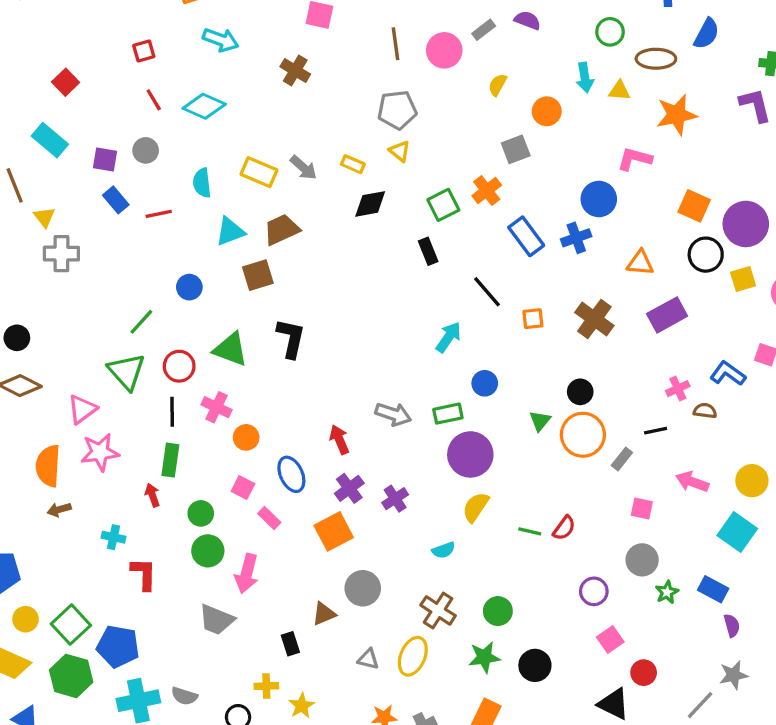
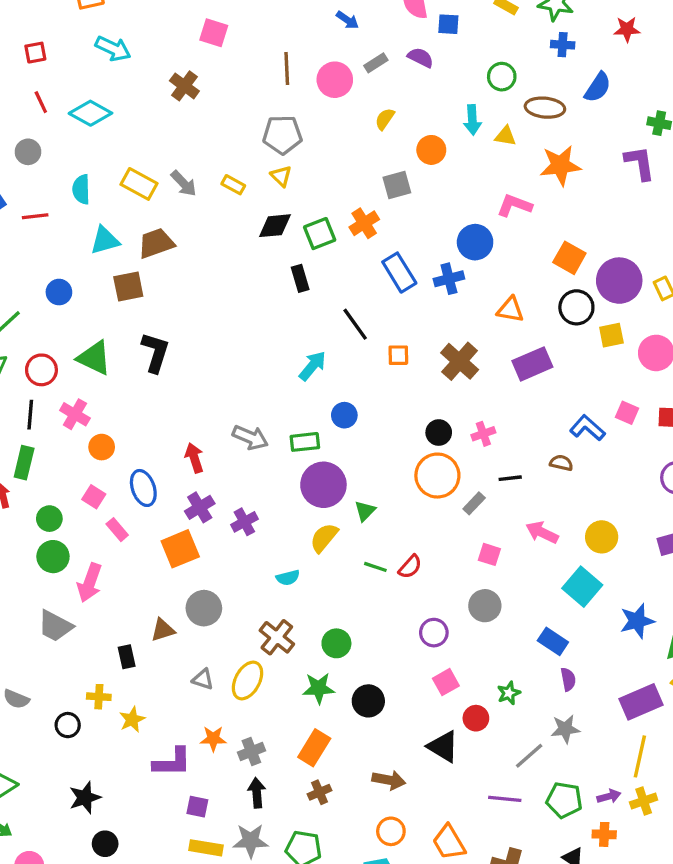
black diamond: (370, 204) -> (275, 226), moved
pink cross: (678, 389) -> (483, 434), moved
green triangle: (540, 421) -> (365, 511), moved
green star: (667, 592) -> (509, 693), moved

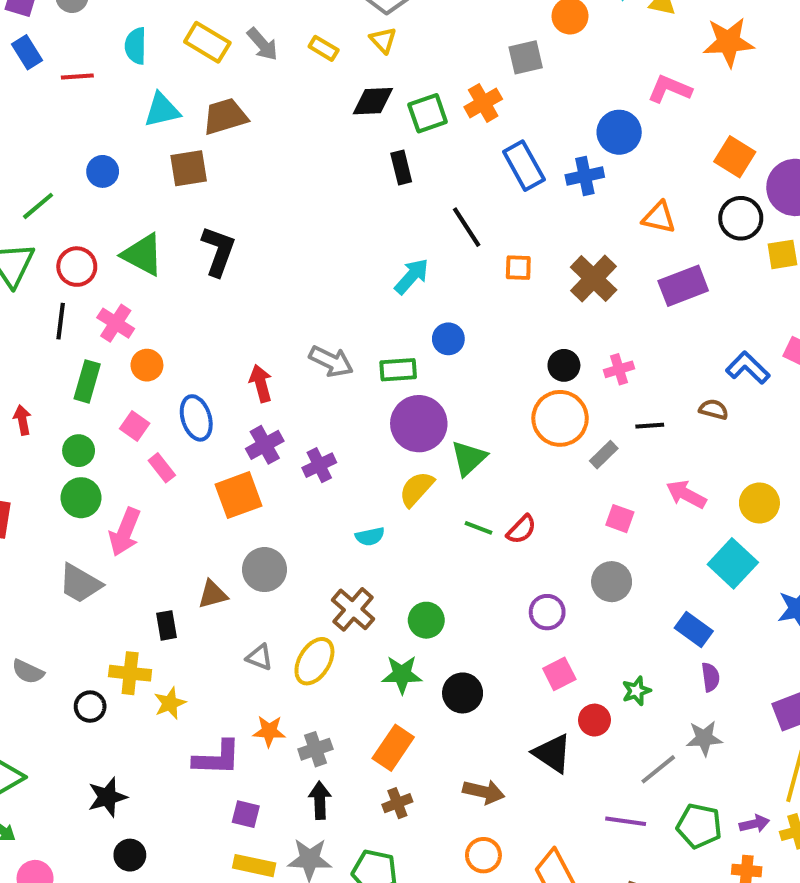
green rectangle: (24, 463) -> (87, 381), moved
green triangle: (365, 511) -> (469, 458), size x1.4
yellow cross: (99, 697) -> (130, 673), size x1.4

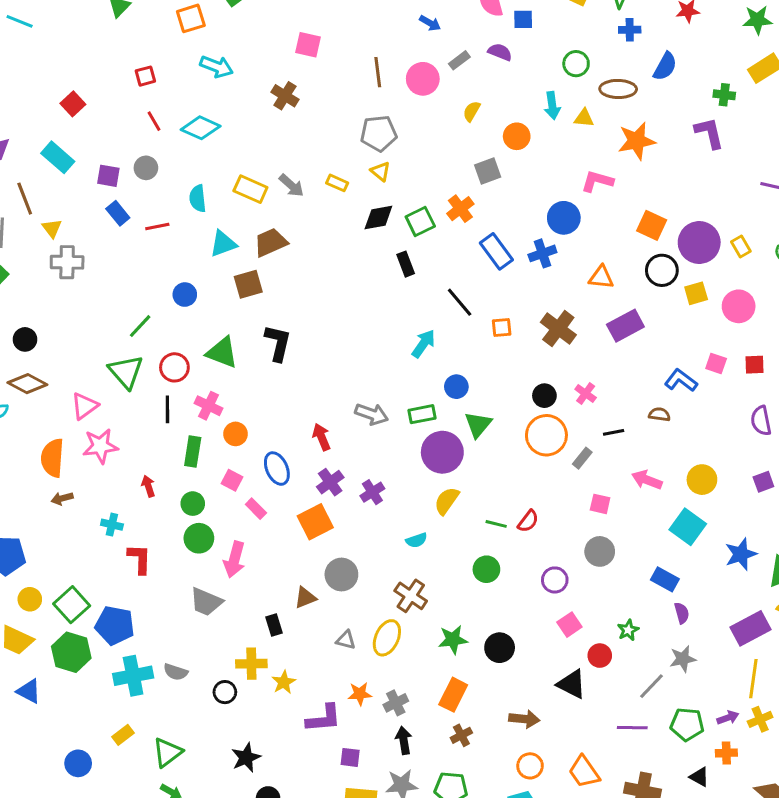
pink cross: (619, 369) -> (586, 393), turned -30
green triangle: (469, 458) -> (478, 425), moved
green circle: (426, 620) -> (486, 569), moved

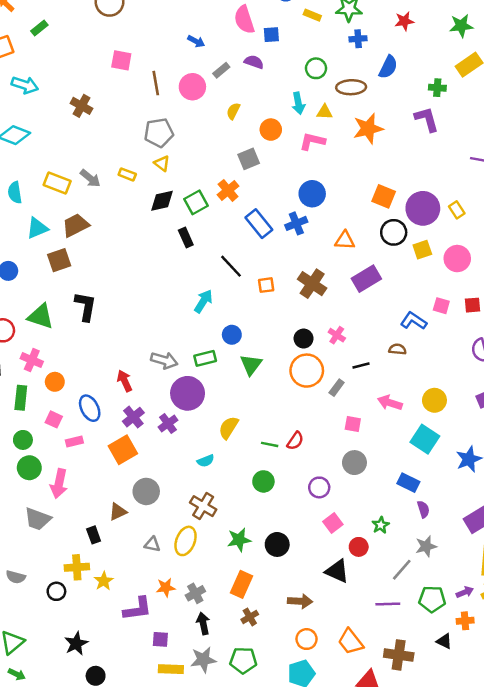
pink square: (308, 45) -> (121, 60), moved
pink L-shape: (597, 181) -> (312, 141), moved
purple circle: (442, 452) -> (188, 393), moved
pink rectangle: (256, 509) -> (74, 442), turned -56

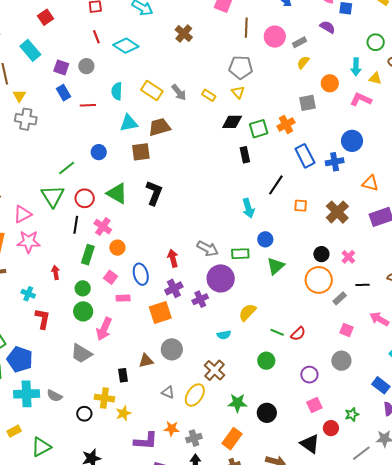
gray rectangle: (221, 70) -> (299, 42), moved
black line: (231, 266) -> (276, 185), turned 65
cyan arrow: (203, 301) -> (248, 208), turned 120

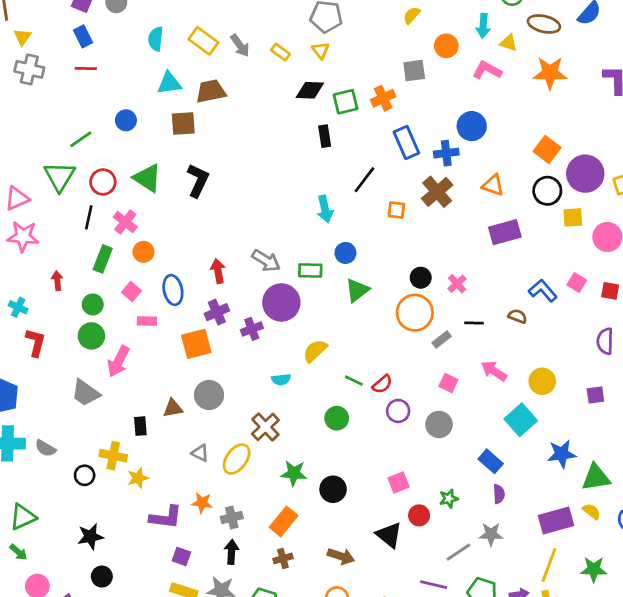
red line: (88, 105) -> (86, 68), moved
brown cross: (337, 212) -> (437, 192), moved
purple circle: (309, 375) -> (398, 411), moved

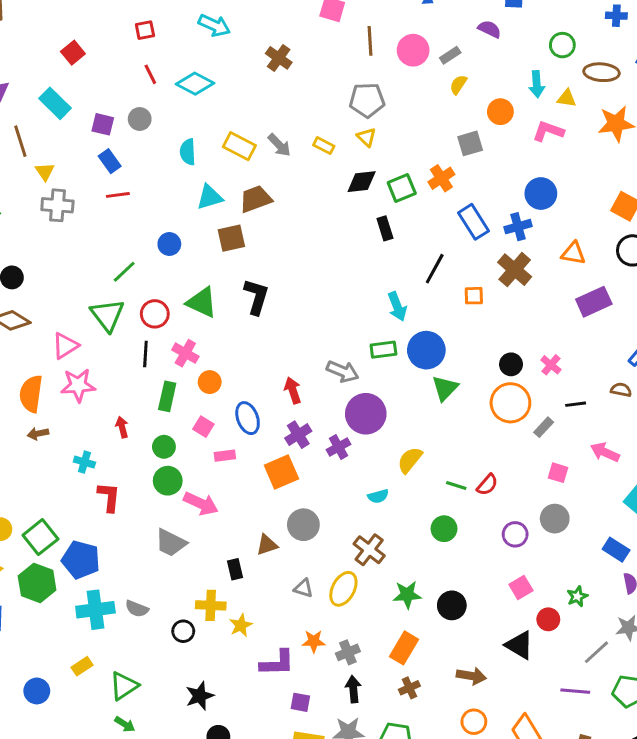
blue circle: (345, 253) -> (426, 350), size x1.6
green rectangle: (310, 270) -> (383, 350), moved
pink arrow: (118, 361) -> (201, 504), turned -84
purple circle: (398, 411) -> (515, 534), moved

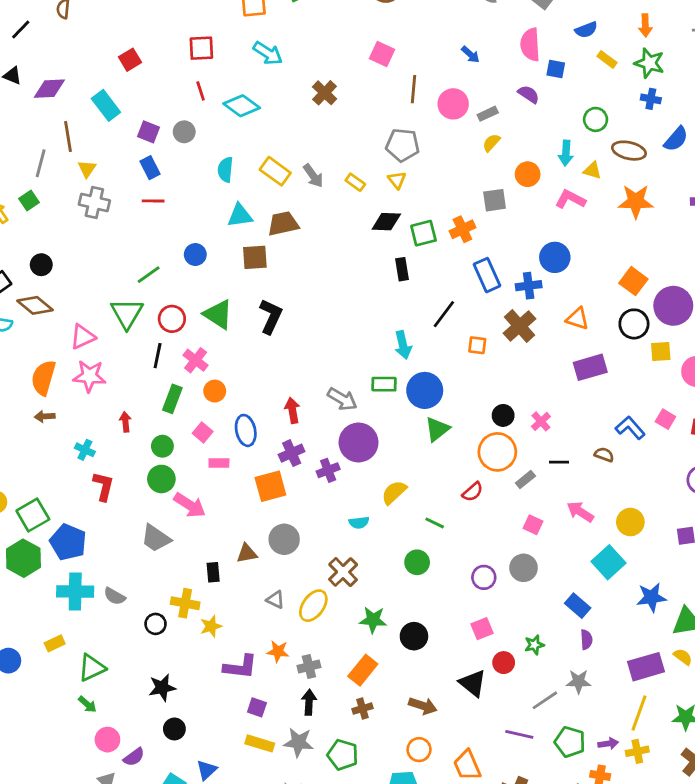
red square: (145, 30) -> (201, 48), size x1.4
red semicircle: (487, 485) -> (473, 492), moved

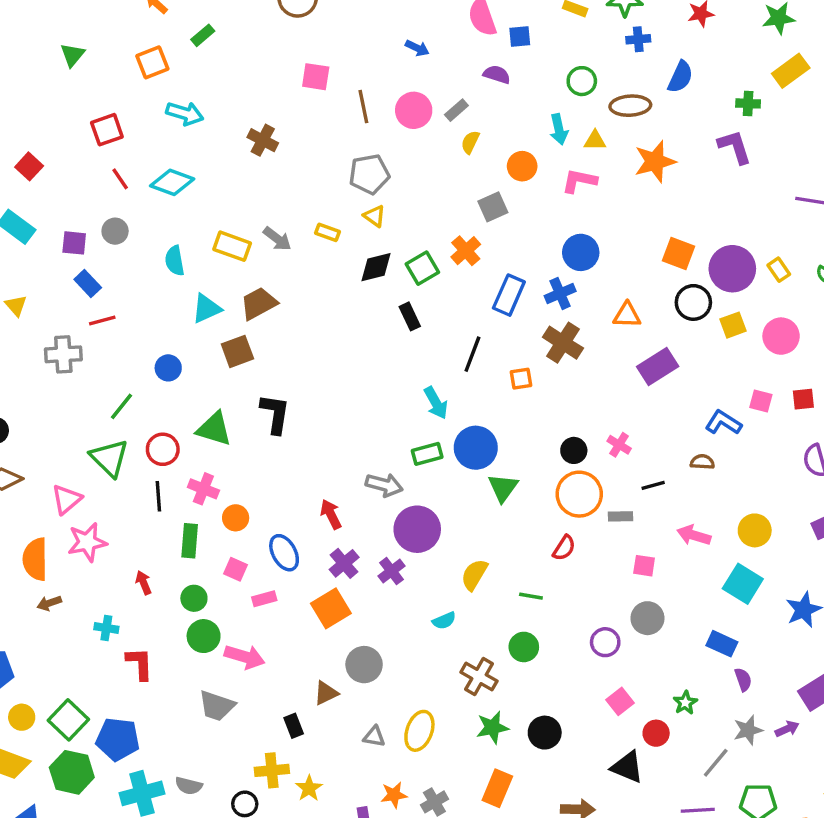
gray cross: (94, 202) -> (63, 354), moved
blue rectangle: (487, 275) -> (509, 295), turned 64
gray rectangle: (525, 480) -> (621, 516), turned 54
brown cross: (343, 572) -> (479, 677), moved
purple arrow: (608, 744) -> (787, 729), moved

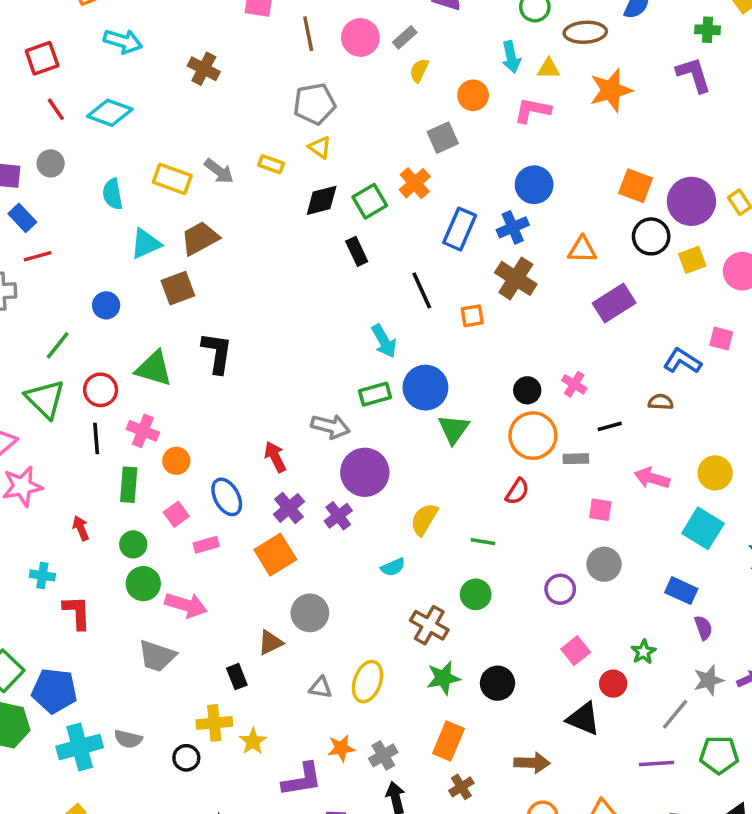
black line: (472, 354) -> (422, 290), turned -45
pink square: (235, 569) -> (176, 514), turned 30

